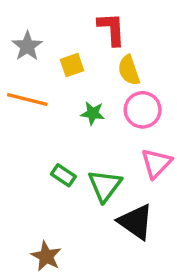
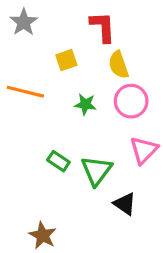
gray star: (27, 46) -> (24, 22), moved
black triangle: (136, 222) -> (125, 204), size x0.7

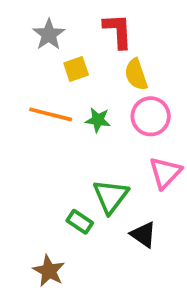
gray star: (24, 22) -> (49, 34), moved
orange line: (25, 92) -> (51, 114), moved
green rectangle: (58, 161) -> (80, 222), moved

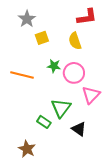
red L-shape: (118, 31) -> (87, 17), moved, turned 85
orange line: (51, 114) -> (22, 75), moved
pink circle: (151, 116) -> (74, 73), moved

